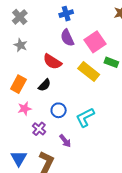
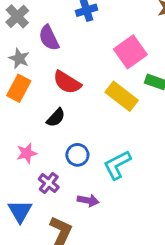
purple semicircle: (67, 38) -> (49, 38), moved
orange rectangle: (18, 84) -> (19, 88), moved
purple arrow: (65, 141) -> (88, 200), turned -40
blue triangle: (19, 158) -> (20, 211), moved

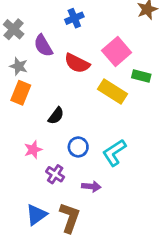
red semicircle: (67, 82) -> (77, 63), moved
blue triangle: (20, 211) -> (36, 215), moved, turned 30

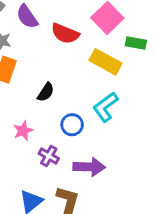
cyan L-shape: (114, 153) -> (105, 107), moved
purple arrow: (91, 186) -> (89, 167), size x1.5

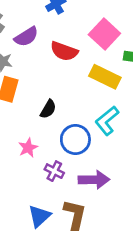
purple semicircle: (27, 17) -> (26, 37), turned -85
blue circle: (72, 125) -> (75, 140), size x1.4

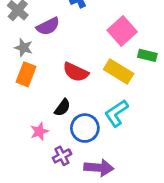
red semicircle: (64, 51) -> (76, 72), moved
black semicircle: (48, 109) -> (62, 108), moved
purple cross: (54, 171) -> (62, 156), turned 30

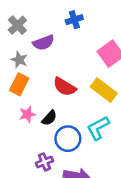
pink star: (39, 131) -> (27, 114), moved

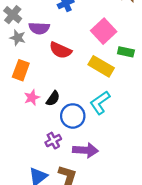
purple semicircle: (44, 43) -> (39, 28), turned 30
gray star: (19, 60) -> (18, 38), moved
red semicircle: (65, 87) -> (60, 50), moved

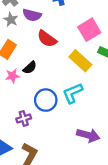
black semicircle: (53, 99) -> (30, 68), moved
purple arrow: (85, 150) -> (88, 135), moved

